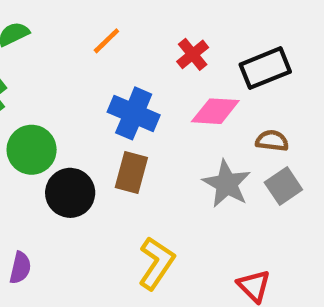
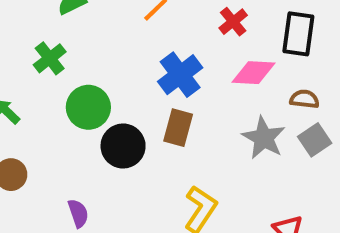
black rectangle: (265, 68) -> (298, 34), turned -60
blue cross: (134, 113) -> (180, 75), turned 30
purple semicircle: (20, 268) -> (78, 213), turned -32

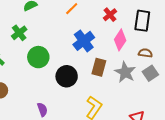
pink diamond: (254, 73) -> (120, 40), turned -60
brown rectangle: (178, 128) -> (99, 67), moved
black circle: (123, 146) -> (67, 76), moved
purple semicircle: (78, 213) -> (42, 110), moved

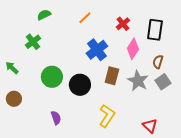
brown semicircle: (145, 53) -> (158, 62), turned -80
green circle: (38, 57) -> (52, 77), moved

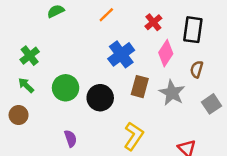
green cross: (33, 42) -> (30, 56), moved
green arrow: (12, 68) -> (26, 85), moved
gray square: (163, 82) -> (211, 104), moved

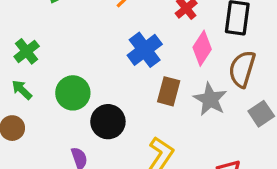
brown semicircle: (197, 69) -> (242, 69), size x1.6
black circle: (100, 98) -> (108, 122), moved

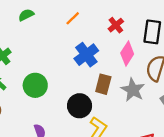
black circle: (108, 122) -> (80, 106), moved

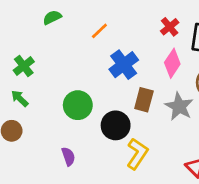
orange line: (73, 18) -> (99, 31), moved
red cross: (116, 25) -> (170, 27), moved
green circle: (35, 85) -> (78, 105), moved

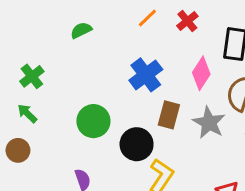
green semicircle: (52, 17) -> (81, 30), moved
red cross: (170, 27) -> (187, 21), moved
orange line: (99, 31) -> (147, 18), moved

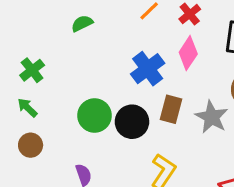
pink diamond: (201, 73) -> (188, 53), moved
black circle: (137, 144) -> (132, 122), moved
brown circle: (18, 150) -> (31, 145), moved

